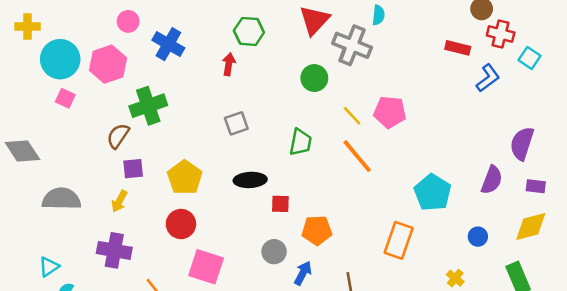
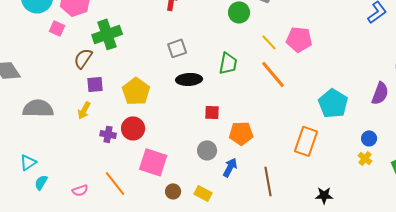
pink square: (65, 98) -> (57, 28), moved
black ellipse: (250, 180) -> (189, 79), moved
purple cross: (114, 250) -> (108, 134), moved, size x0.6
yellow cross: (455, 278) -> (365, 158), moved

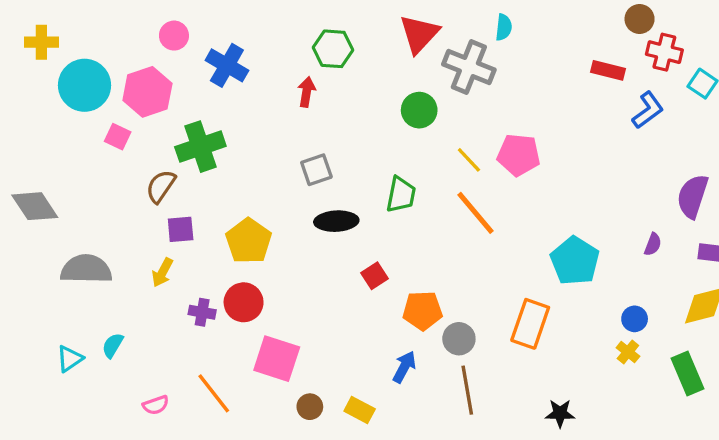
purple semicircle: (380, 93) -> (653, 244), size x0.6
red square: (212, 112) -> (374, 276), turned -35
gray circle: (207, 150) -> (459, 339), moved
cyan semicircle: (41, 182) -> (113, 345), moved

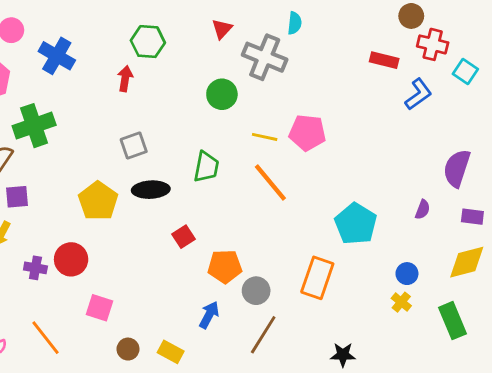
red triangle: (419, 34) -> (222, 29), size x0.6
yellow line: (469, 160) -> (265, 137), turned -35
yellow pentagon: (249, 241) -> (98, 201), moved
pink square: (277, 359) -> (100, 308), size x0.7
brown line: (467, 390) -> (263, 335), turned 42

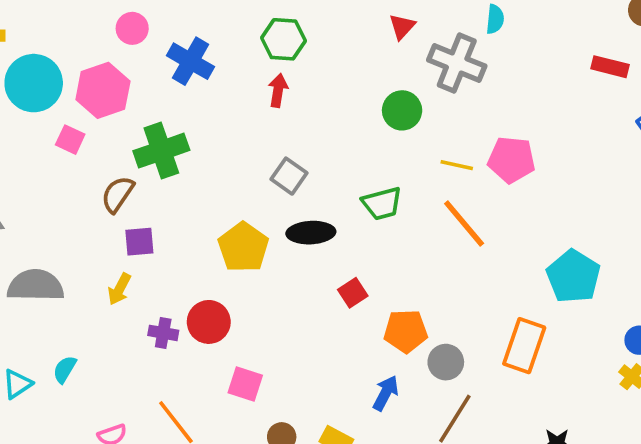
green hexagon: (148, 42) -> (284, 39), moved
gray square: (134, 145) -> (289, 176), turned -36
green trapezoid: (206, 167) -> (382, 203), turned 64

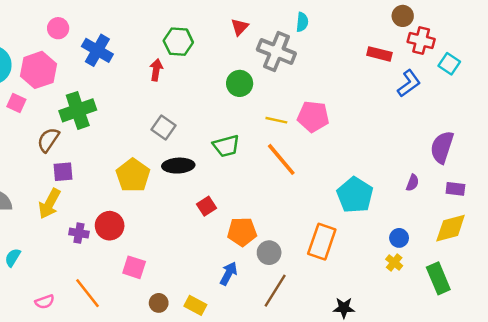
green hexagon: (284, 39) -> (178, 42), moved
yellow arrow: (119, 289) -> (49, 204), size x1.4

